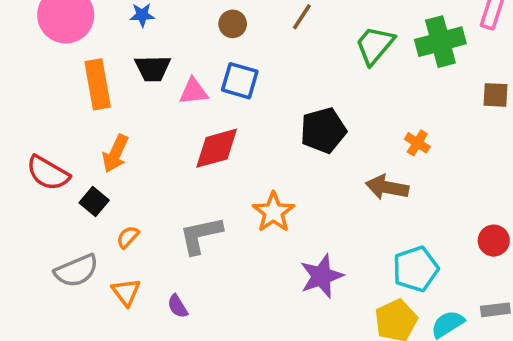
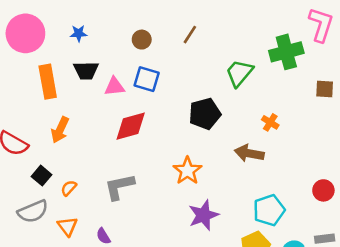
green trapezoid: (375, 45) -> (239, 73), moved
black square: (94, 201) -> (42, 176), moved
orange star: (273, 212) -> (187, 171), moved

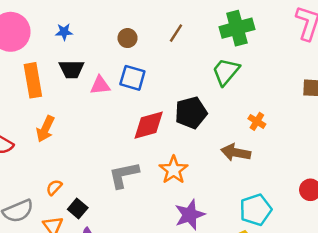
green cross: (286, 52) -> (237, 28), moved
red diamond: (131, 126) -> (149, 125), moved
black square: (42, 176) -> (78, 208), moved
gray L-shape: (119, 187) -> (124, 175), moved

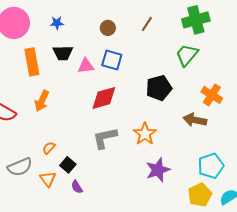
orange cross: (257, 121) -> (212, 95), size x1.5
red diamond: (149, 125) -> (104, 98), moved

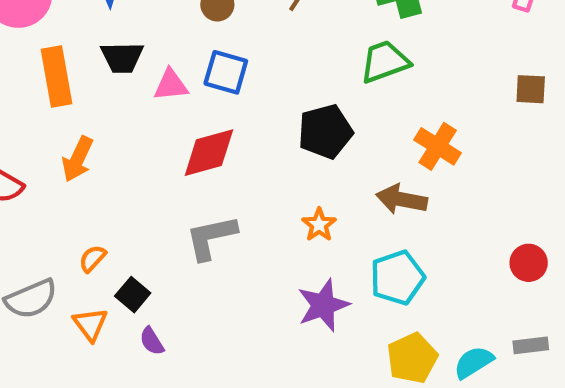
green trapezoid: (187, 55) -> (385, 62), turned 30
orange star: (145, 134) -> (319, 225), moved, size x0.7
cyan pentagon: (211, 166) -> (397, 278), moved

